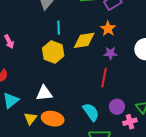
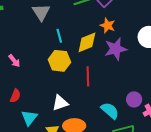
purple star: (111, 53) -> (116, 49), size x1.6
red line: (104, 78) -> (88, 76), moved

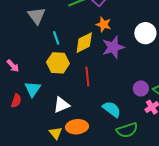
purple circle: (134, 99) -> (141, 88), moved
cyan triangle: (29, 118) -> (33, 89), moved

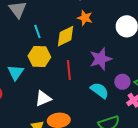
purple star: (113, 47) -> (101, 59), moved
cyan triangle: (33, 89) -> (16, 73), moved
cyan semicircle: (112, 109) -> (100, 90), moved

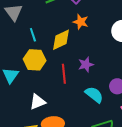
purple star: (101, 59) -> (86, 65), moved, size x0.7

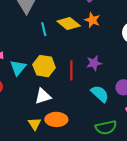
yellow diamond: (61, 40) -> (69, 24), moved, turned 60
yellow hexagon: (35, 60) -> (44, 66), moved

